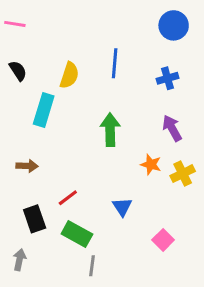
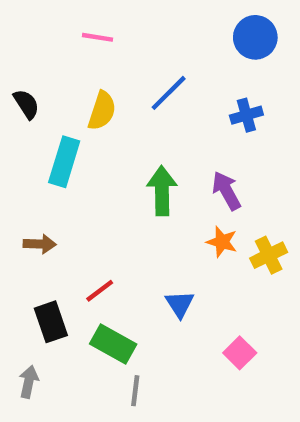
pink line: (15, 24) -> (98, 37), moved
blue line: (115, 63) -> (169, 93), turned 40
purple arrow: (172, 128) -> (226, 191), moved

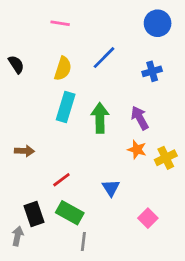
cyan rectangle: (64, 162) -> (66, 107), moved
black rectangle: (51, 322) -> (34, 214), moved

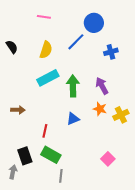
blue circle: (158, 23) -> (94, 23), moved
cyan rectangle: (66, 107) -> (48, 78), turned 45
red line: (61, 180) -> (45, 131), turned -40
blue triangle: (111, 188) -> (73, 119), moved, turned 40

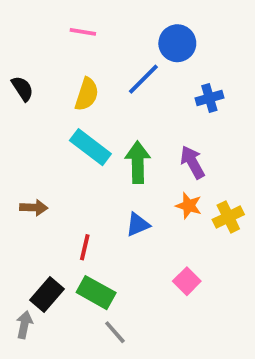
cyan rectangle: (48, 78) -> (90, 147), turned 65
black rectangle: (25, 156) -> (47, 294), turned 60
pink square: (108, 159) -> (187, 281), moved
gray line: (61, 176) -> (115, 332), turned -48

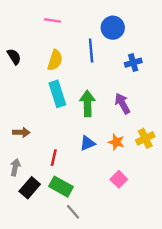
blue line: (143, 79) -> (91, 51), turned -50
cyan rectangle: (90, 147) -> (57, 94), turned 35
orange star: (189, 206) -> (116, 142), moved
gray arrow: (24, 325) -> (15, 167), moved

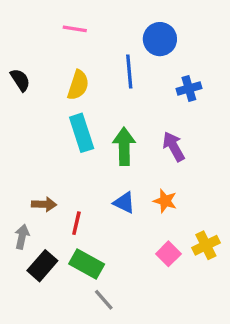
brown arrow: (21, 132) -> (44, 204), moved
yellow cross: (145, 138) -> (206, 245), moved
blue triangle: (87, 143) -> (124, 203), turned 49

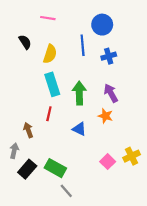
black semicircle: (20, 80) -> (25, 42), moved
blue cross: (189, 88) -> (109, 56), moved
orange star: (165, 201) -> (105, 116), moved
brown arrow: (44, 204) -> (28, 130), turned -112
red line: (76, 223) -> (49, 114), moved

